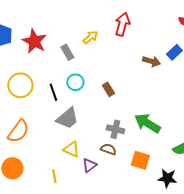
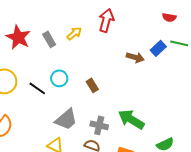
gray rectangle: (67, 52) -> (49, 39), moved
black line: (53, 92) -> (37, 88), turned -36
gray trapezoid: (67, 118) -> (66, 119), moved

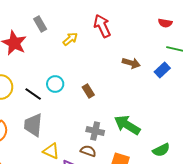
red arrow: (106, 20) -> (102, 26), turned -40
gray rectangle: (49, 39) -> (40, 24), moved
blue rectangle: (158, 48) -> (162, 70), moved
gray trapezoid: (66, 119) -> (33, 125), moved, turned 135

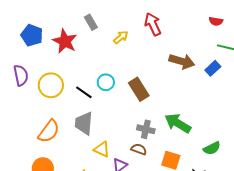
brown arrow: (131, 63) -> (182, 61), size x1.4
brown rectangle: (88, 91) -> (139, 89), size x1.6

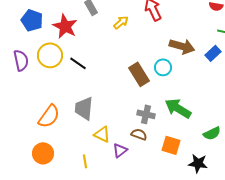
cyan circle: (106, 82) -> (163, 67), moved
yellow circle: (51, 85) -> (50, 55), moved
black line: (84, 92) -> (78, 63), moved

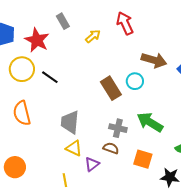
gray trapezoid: (84, 108) -> (70, 122), moved
orange semicircle: (49, 116) -> (22, 113), moved, turned 130
yellow line: (85, 161) -> (65, 180), moved

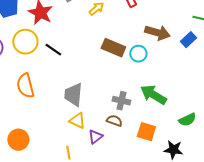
brown rectangle: (111, 88) -> (113, 48), moved, turned -35

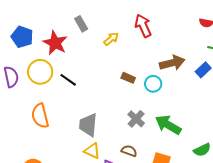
brown arrow: (157, 33) -> (172, 63), turned -30
brown rectangle: (113, 48) -> (128, 78), size x0.6
gray cross: (121, 101) -> (136, 119), moved, turned 30

